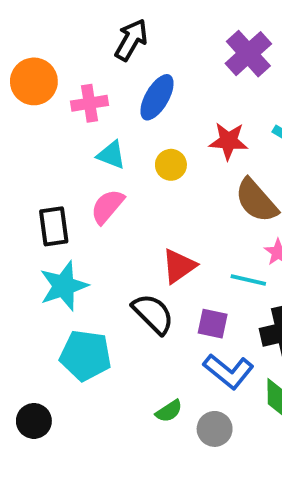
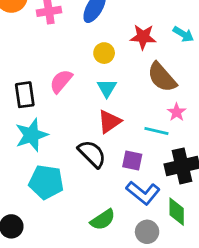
cyan triangle: (111, 155) -> (107, 88), moved, turned 40
green semicircle: (169, 411) -> (103, 220), size x1.4
gray circle: (215, 429) -> (147, 232), moved

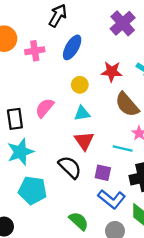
cyan triangle: (107, 88) -> (82, 113), turned 49
red triangle: (109, 122) -> (84, 141), turned -30
green semicircle: (103, 220) -> (79, 221), turned -105

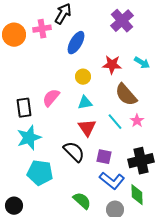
pink cross: (35, 51) -> (42, 29), moved
cyan line: (123, 149) -> (115, 122), moved, turned 36

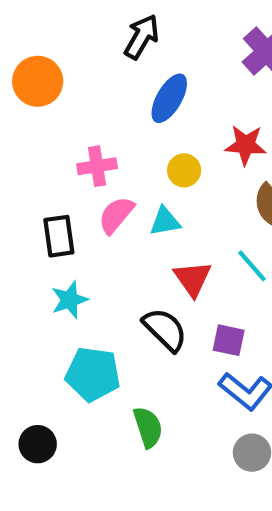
pink cross: (42, 29) -> (97, 166), moved
cyan triangle: (85, 103) -> (165, 221), moved
cyan star: (29, 138) -> (69, 300), size x0.7
green semicircle: (82, 201) -> (148, 427), moved, turned 30

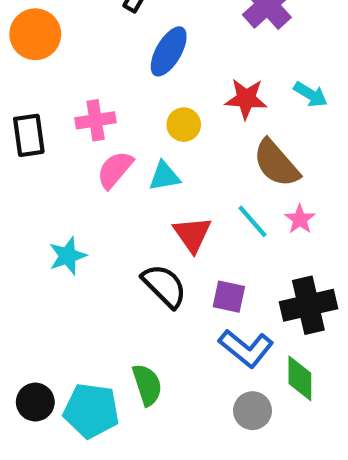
black rectangle: (59, 236) -> (29, 135), moved
cyan pentagon: (93, 374) -> (91, 411), moved

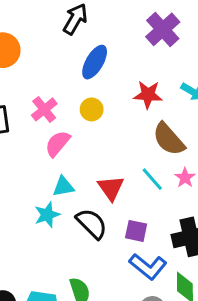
pink cross: (96, 120) -> (44, 109), turned -30
yellow circle: (184, 125) -> (92, 109), moved
cyan triangle: (164, 176) -> (63, 187), moved
cyan star: (68, 256) -> (47, 215), moved

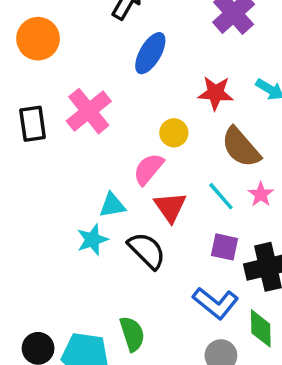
pink cross: (44, 109) -> (89, 111), size x1.4
yellow circle: (92, 109) -> (174, 133), moved
pink semicircle: (58, 144) -> (148, 169), moved
purple square: (136, 231) -> (225, 247), moved

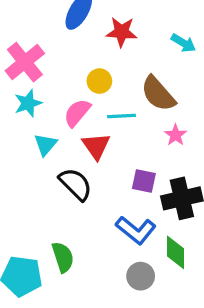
red star: (216, 93) -> (122, 32), moved
cyan line: (221, 196) -> (122, 116), moved, turned -52
cyan triangle: (112, 205) -> (45, 144), turned -40
cyan star: (92, 240) -> (28, 103), moved

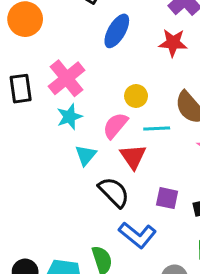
red star: (122, 32) -> (173, 43), moved
purple square: (144, 181) -> (167, 198), moved
blue L-shape: (136, 230) -> (137, 235), moved

